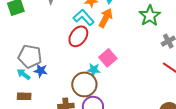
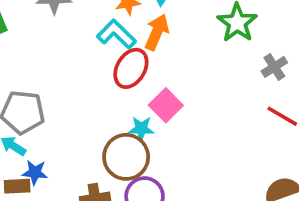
red ellipse: (78, 36) -> (131, 68), moved
blue star: (41, 71) -> (35, 172), moved

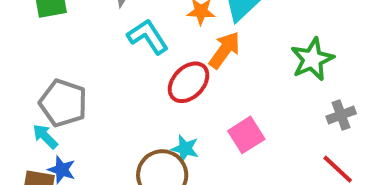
cyan L-shape: (116, 34) -> (148, 37), moved
pink square: (166, 105) -> (246, 135), moved

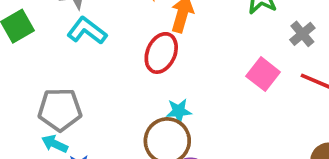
cyan L-shape: (148, 37) -> (87, 31), moved
pink square: (246, 135) -> (263, 74), moved

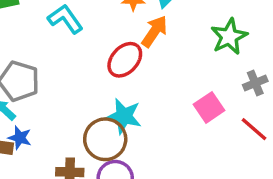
cyan star: (179, 111) -> (124, 116), size x1.5

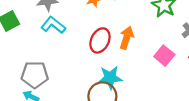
orange arrow: (154, 31) -> (127, 38), moved

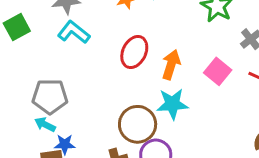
orange arrow: (127, 38) -> (171, 65), moved
cyan star: (110, 78) -> (172, 104), moved

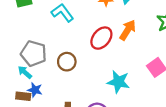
orange arrow: (171, 65) -> (128, 30), moved
brown circle: (138, 124) -> (67, 62), moved, size x0.7

